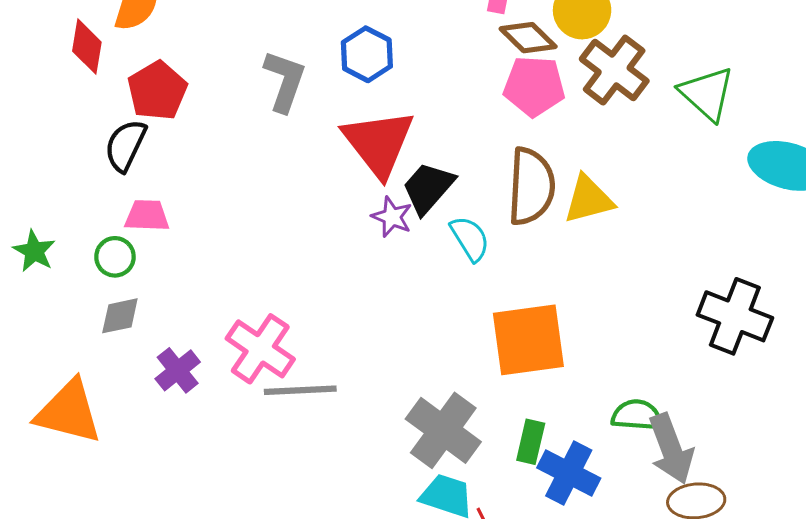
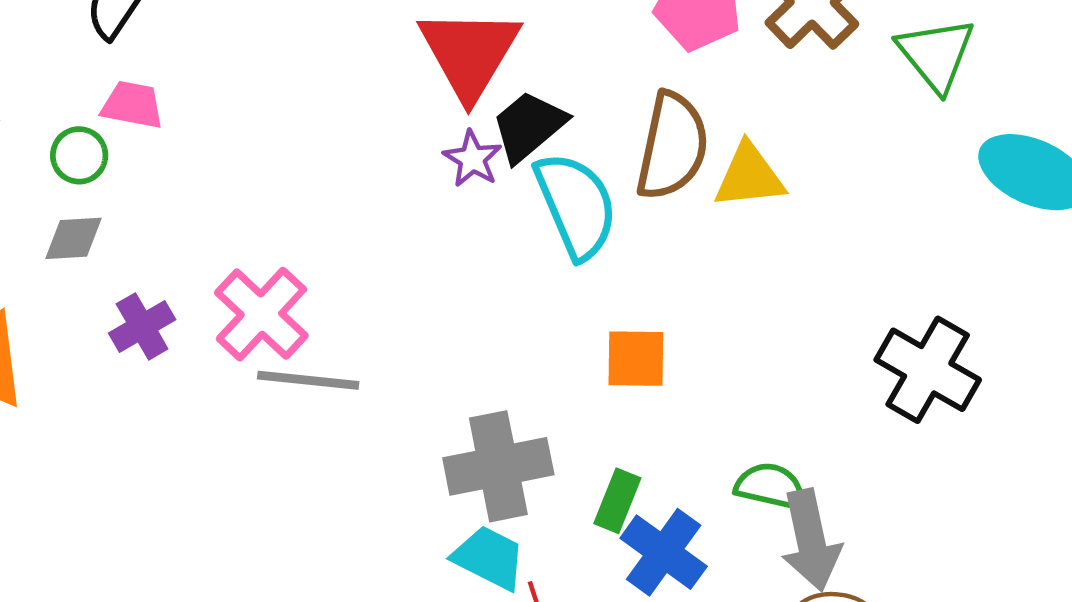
cyan semicircle: (470, 238) -> (576, 205), size x1.6
orange square: (528, 340) -> (636, 359), size x0.6
gray cross: (443, 430) -> (498, 466), turned 34

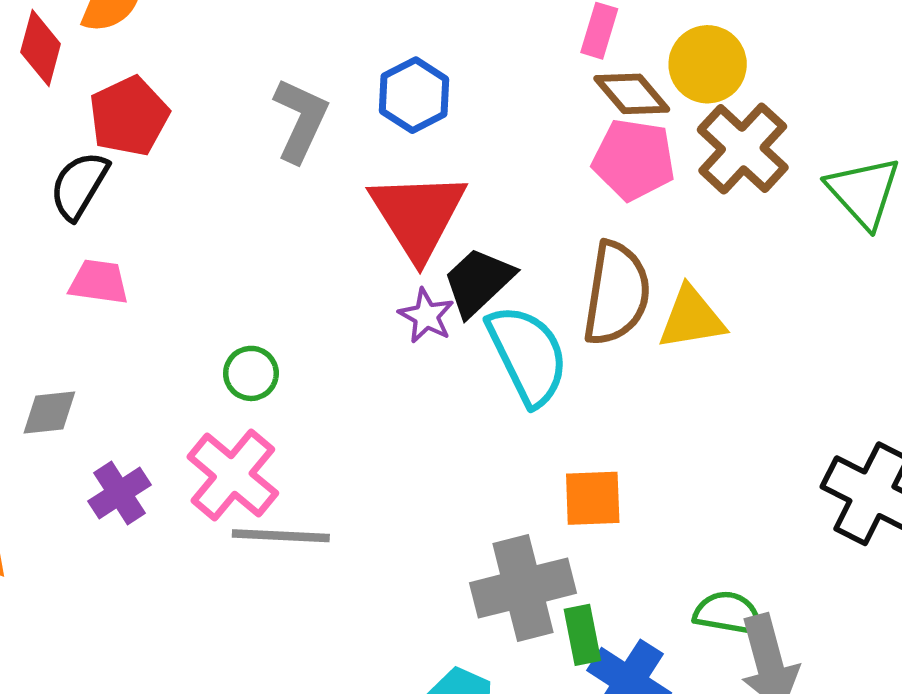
green circle: (79, 155) -> (251, 373), moved
gray cross: (498, 466) -> (523, 588), moved
green rectangle: (617, 501) -> (582, 635), turned -30

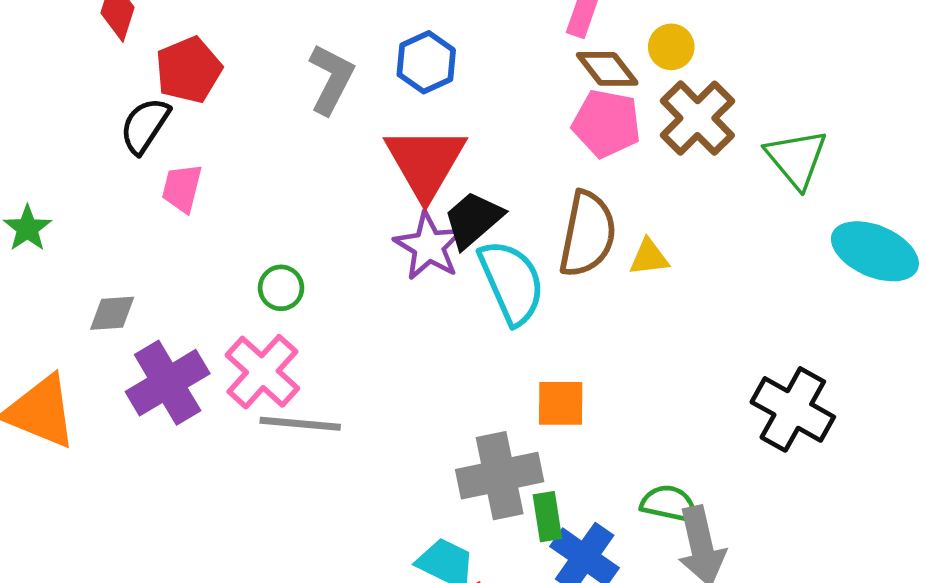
yellow circle: (708, 64) -> (671, 47), size x0.7
pink trapezoid: (99, 282) -> (182, 188), moved, turned -86
purple star: (426, 316) -> (429, 246), size x1.5
yellow triangle: (691, 318) -> (649, 257), size x0.7
purple cross: (120, 493) -> (168, 383), size x1.6

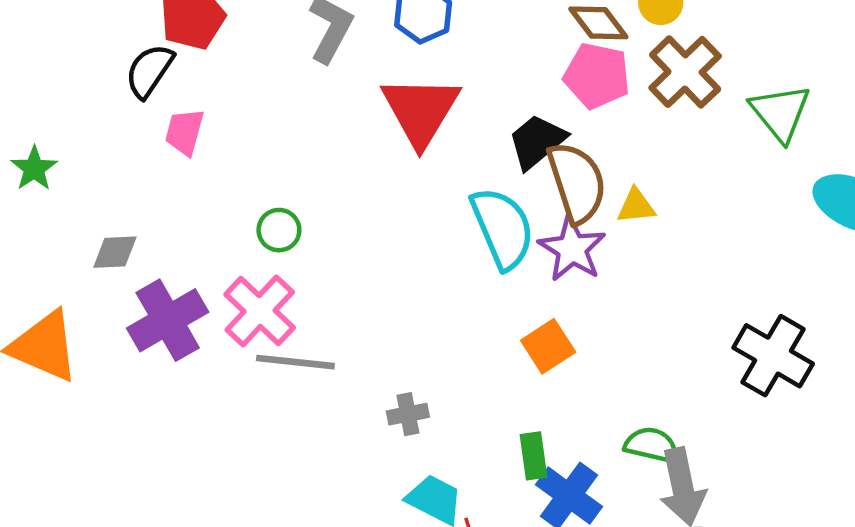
black trapezoid: (473, 220) -> (537, 141), moved
brown semicircle: (588, 234) -> (577, 183), turned -30
purple star: (429, 246) -> (572, 249), moved
orange square: (561, 403) -> (548, 346), turned -34
gray cross: (500, 476) -> (408, 414), moved, size x0.5

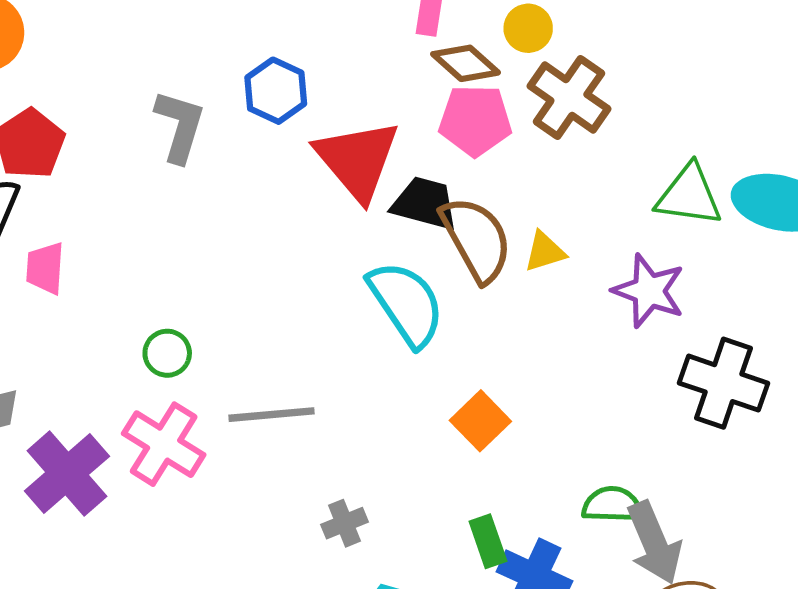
red triangle: (421, 111) -> (357, 160), moved
green triangle: (780, 113) -> (689, 195), moved, turned -32
black trapezoid: (537, 141) -> (425, 203), turned 66
purple star: (572, 249) -> (649, 291), moved
gray line: (295, 362) -> (271, 415), moved

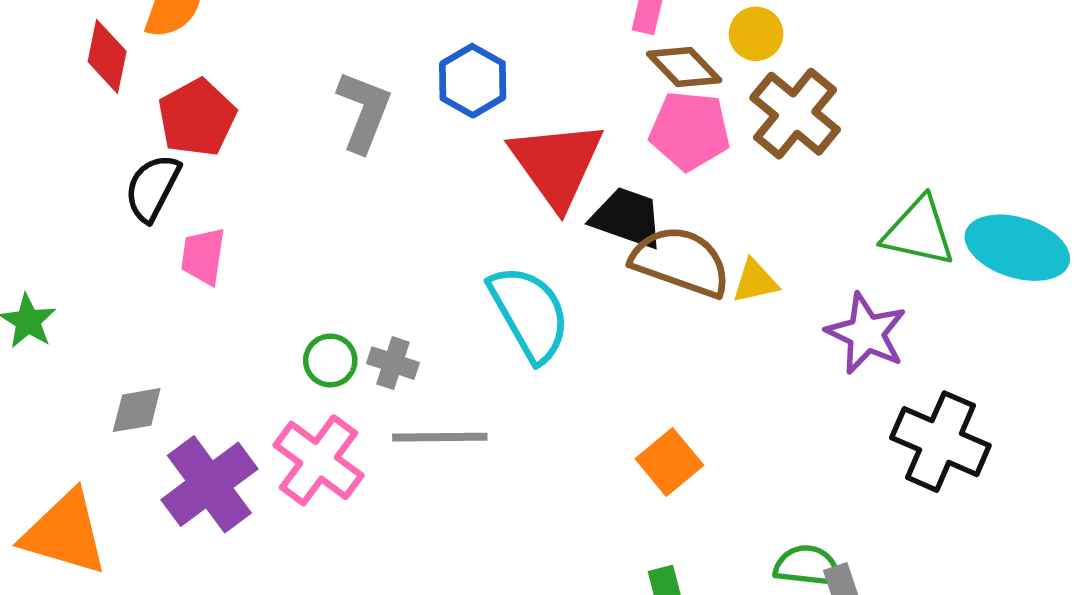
brown semicircle: (476, 239) -> (681, 262), turned -46
cyan semicircle: (406, 304) -> (529, 313), moved
gray cross: (344, 523) -> (393, 363), moved, turned 36

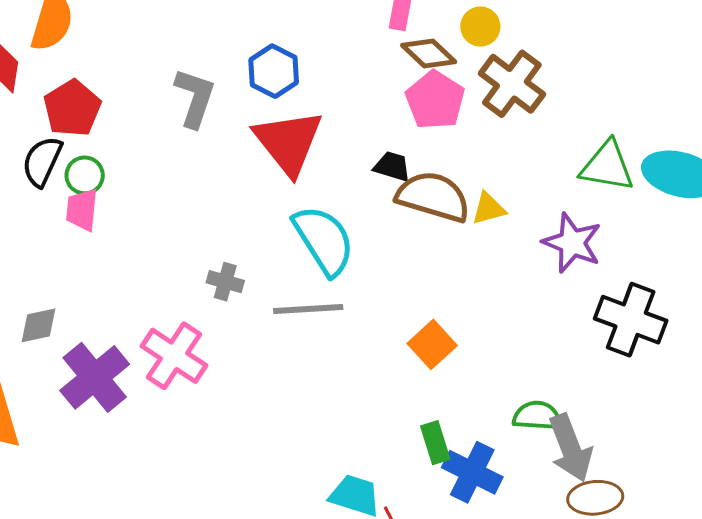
pink pentagon: (690, 131) -> (435, 100), turned 30
red triangle: (557, 164) -> (288, 142), moved
black trapezoid: (627, 218) -> (392, 166), size x0.7
green circle: (330, 360) -> (85, 175), moved
gray line: (440, 437) -> (308, 309), moved

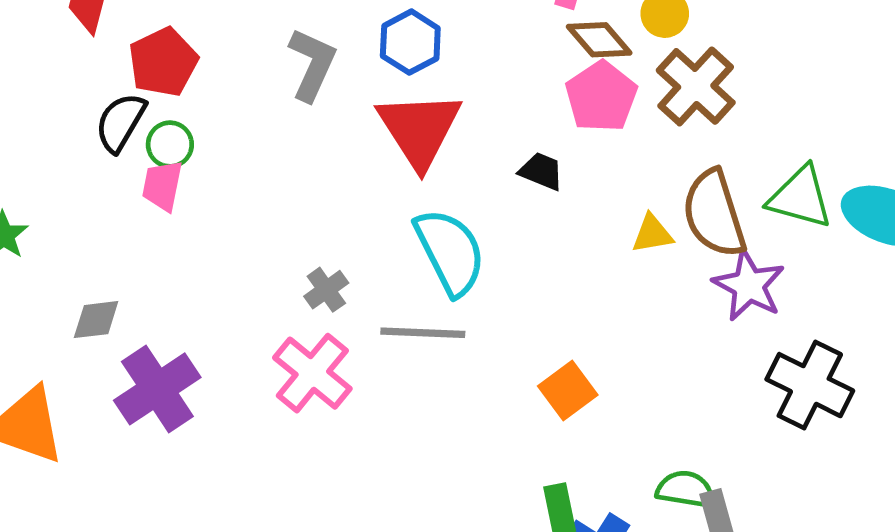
brown semicircle: (433, 197) -> (714, 214), moved, turned -130
gray cross: (225, 282) -> (326, 290), turned 33
pink cross: (174, 356) -> (312, 373), moved

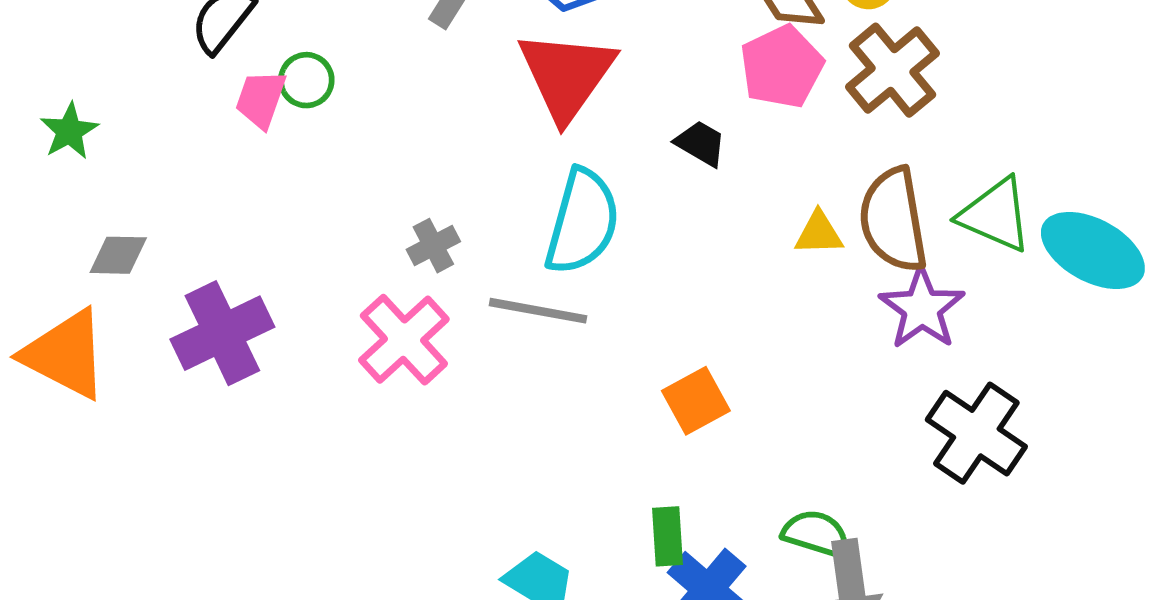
green circle: (170, 144) -> (306, 80), moved
cyan semicircle: (450, 252) -> (582, 222), turned 34
gray diamond: (96, 320) -> (118, 255), moved

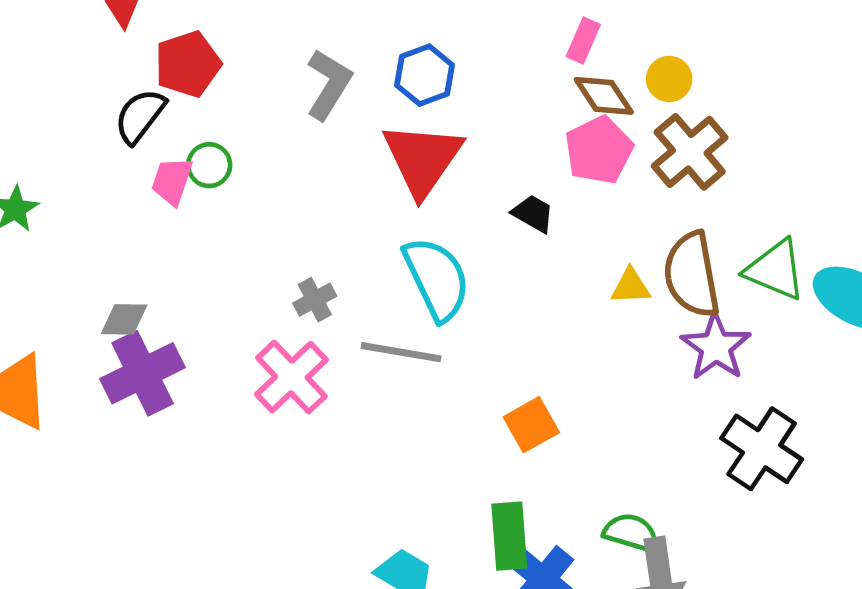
cyan semicircle: (582, 222) -> (437, 279), turned -40
gray diamond: (118, 255) -> (124, 319), moved
green rectangle: (668, 536) -> (509, 536), size x1.4

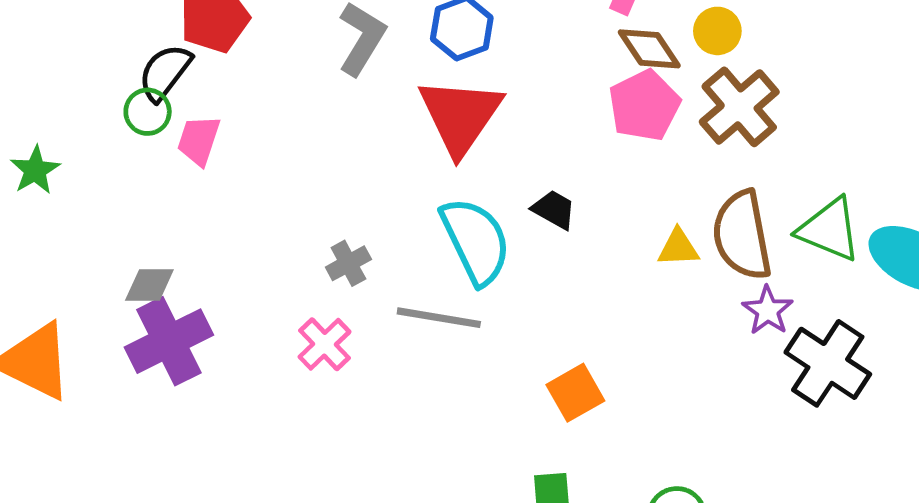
green circle: (209, 165) -> (148, 112), moved
black trapezoid: (533, 214) -> (554, 210), moved
purple star: (716, 347) -> (768, 310), size x0.7
pink cross: (291, 377) -> (325, 344), size x0.7
black cross: (762, 449) -> (828, 363), moved

